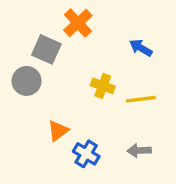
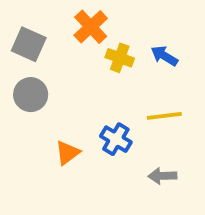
gray square: (46, 49) -> (29, 44), moved
yellow cross: (103, 86) -> (120, 58), moved
blue cross: (86, 154) -> (116, 139), moved

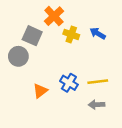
gray square: (29, 44) -> (32, 36), moved
yellow line: (164, 116) -> (98, 82), moved

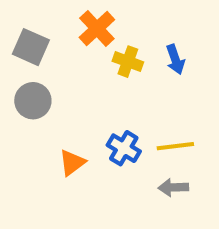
blue arrow: (98, 33) -> (175, 59), turned -140
gray square: (32, 36) -> (31, 47), moved

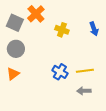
orange cross: (97, 28) -> (36, 14), moved
blue arrow: (175, 59) -> (94, 29), moved
orange triangle: (72, 163) -> (13, 74), moved

